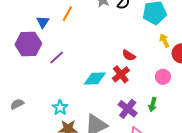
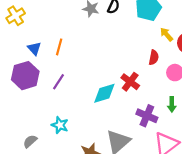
orange line: (67, 14) -> (59, 47), moved
red semicircle: (129, 55) -> (154, 57), moved, turned -96
cyan star: (60, 108) -> (60, 125), moved

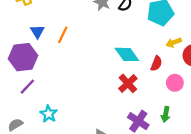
yellow arrow: (166, 34) -> (174, 43), turned -80
purple line: (58, 82) -> (27, 87), moved
cyan diamond: (104, 93) -> (127, 54), moved, turned 60

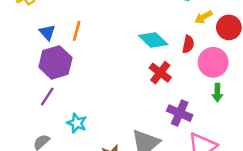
purple hexagon: (23, 57) -> (55, 62), moved
pink circle: (175, 83) -> (213, 62), size x1.5
green arrow: (166, 114) -> (217, 93), moved

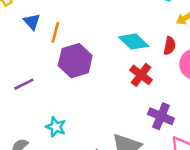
blue triangle: (47, 32) -> (32, 22), moved
purple hexagon: (55, 62) -> (75, 61), moved
purple line: (47, 97) -> (24, 84), moved, turned 30

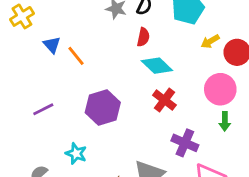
orange line: (55, 32) -> (76, 56), turned -54
red semicircle: (170, 46) -> (143, 37), moved
purple hexagon: (75, 61) -> (103, 108), moved

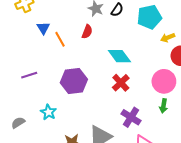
red semicircle: (143, 37) -> (87, 32), moved
yellow arrow: (210, 41) -> (168, 38), moved

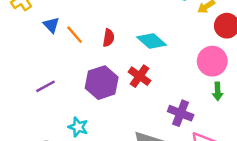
red semicircle: (87, 32) -> (109, 38), moved
red cross: (121, 83) -> (139, 76), moved

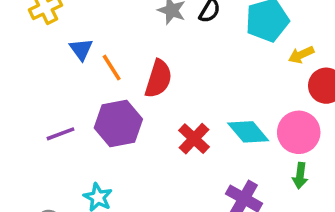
red semicircle: (109, 38) -> (158, 79), size x1.5
cyan diamond: (151, 41) -> (248, 132), moved
purple hexagon: (102, 83) -> (118, 124), moved

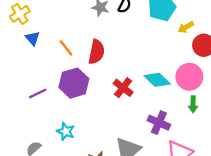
blue triangle: (81, 49) -> (33, 38), moved

